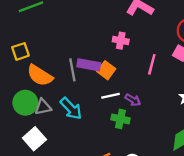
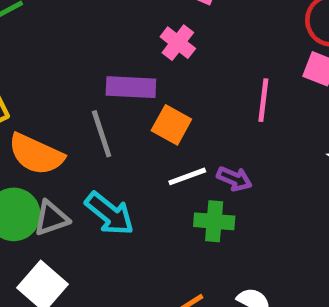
pink cross: (121, 41) -> (178, 43), moved, turned 35
purple rectangle: (89, 65) -> (131, 87), moved

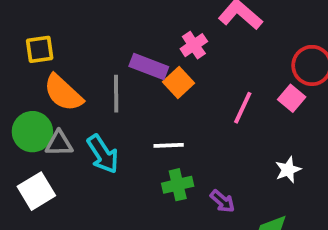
orange square: (171, 125) -> (178, 82), moved
purple arrow: (234, 179) -> (222, 201), moved
green cross: (214, 221) -> (178, 185), turned -36

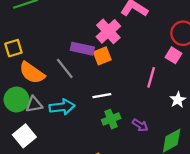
pink cross: (194, 45) -> (108, 31), size x1.5
orange square: (178, 82) -> (102, 56), turned 30
gray line: (116, 94) -> (65, 68), turned -30
pink line: (243, 108) -> (151, 77), moved
cyan arrow: (103, 154) -> (62, 107), turned -55

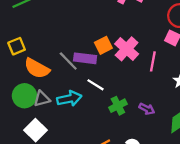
pink cross: (108, 31) -> (127, 49), moved
purple rectangle: (82, 49) -> (85, 58), moved
white line: (102, 96) -> (95, 85), moved, turned 48

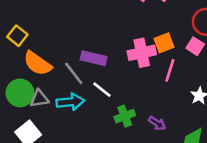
orange square: (103, 45) -> (164, 43), moved
yellow square: (17, 46) -> (17, 36), turned -36
pink cross: (127, 49) -> (142, 53), turned 30
gray line: (68, 61) -> (74, 73), moved

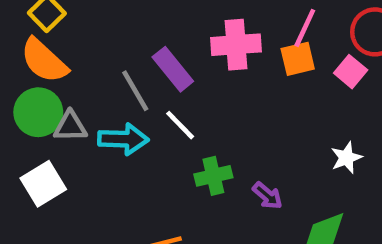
pink cross: (142, 53) -> (236, 45), moved
purple rectangle: (94, 58) -> (173, 69), turned 30
orange semicircle: (38, 63) -> (44, 61), moved
pink line: (170, 70) -> (305, 28), moved

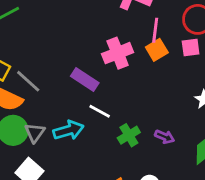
pink square: (351, 72) -> (191, 47), turned -30
gray line: (135, 91) -> (28, 81), moved
gray triangle: (70, 126) -> (35, 133), turned -35

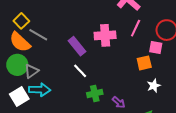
orange square: (157, 50) -> (144, 63), moved
gray line: (28, 81) -> (38, 35), turned -30
cyan arrow: (68, 130) -> (40, 90), moved

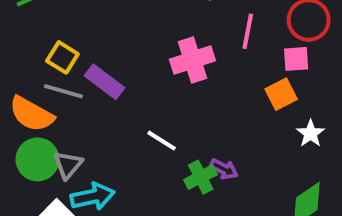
yellow square: (21, 21) -> (62, 57), moved
purple rectangle: (77, 46) -> (105, 82), moved
purple arrow: (119, 102) -> (224, 169), moved

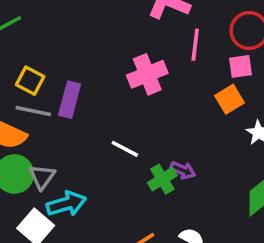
purple rectangle: (105, 82) -> (70, 100), turned 72

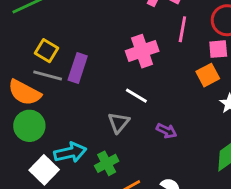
white line: (125, 149) -> (136, 96), moved
gray triangle: (42, 177) -> (119, 122), moved
green cross: (162, 179) -> (107, 163), moved

